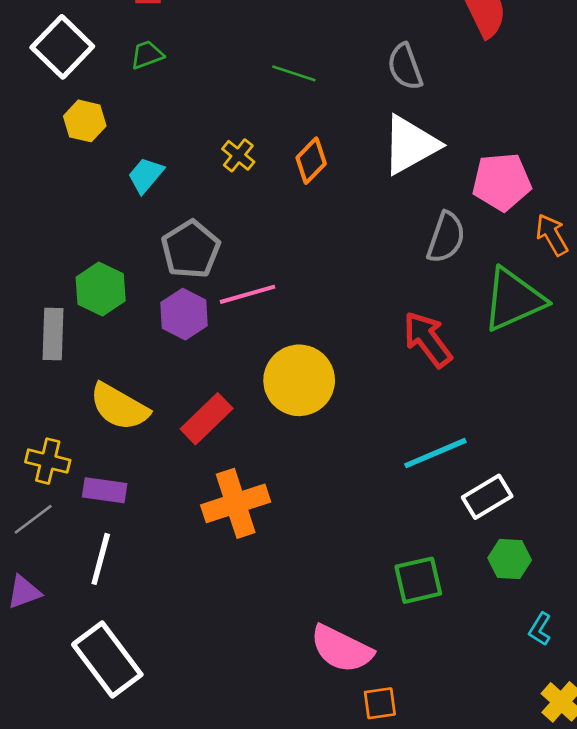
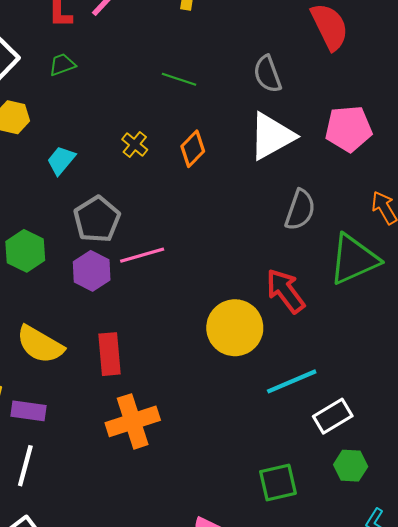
pink pentagon: (502, 182) -> (349, 129), moved
yellow circle: (299, 380) -> (235, 328), moved
red rectangle: (207, 419) -> (110, 354), turned -51

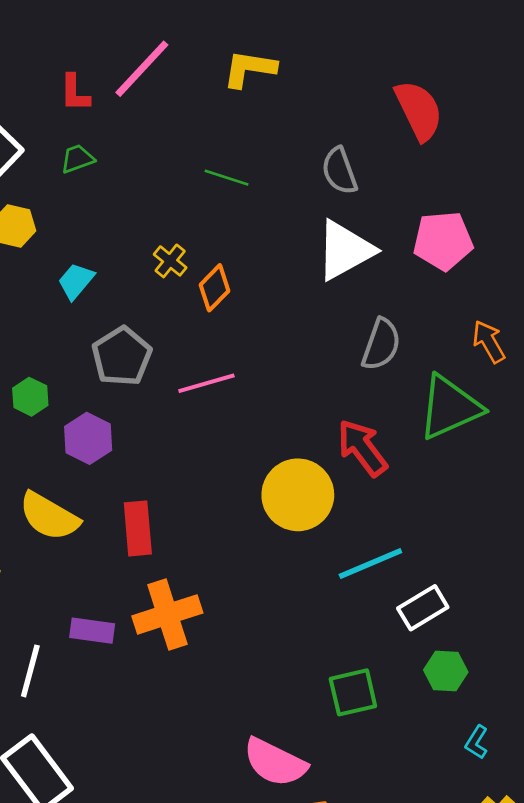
orange diamond: (193, 149) -> (214, 288), moved
green hexagon: (25, 251) -> (30, 397), size x0.7
pink line: (142, 255) -> (206, 383), moved
purple hexagon: (92, 271) -> (88, 438), moved
purple rectangle: (28, 411) -> (92, 631), moved

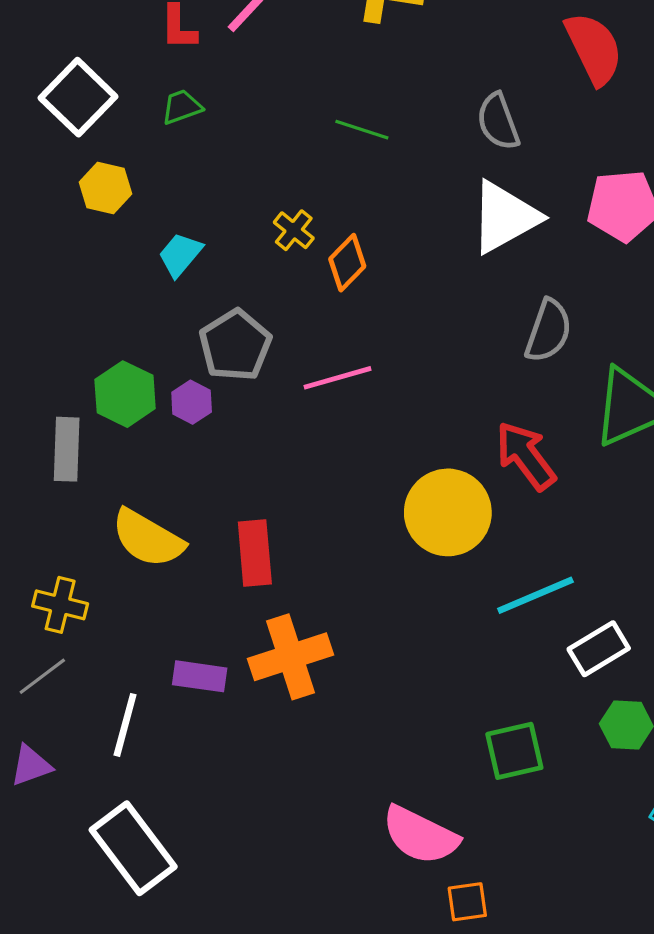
green hexagon: (30, 397) -> (125, 394), size x1.4
purple hexagon: (88, 438) -> (192, 402), moved, size x0.7

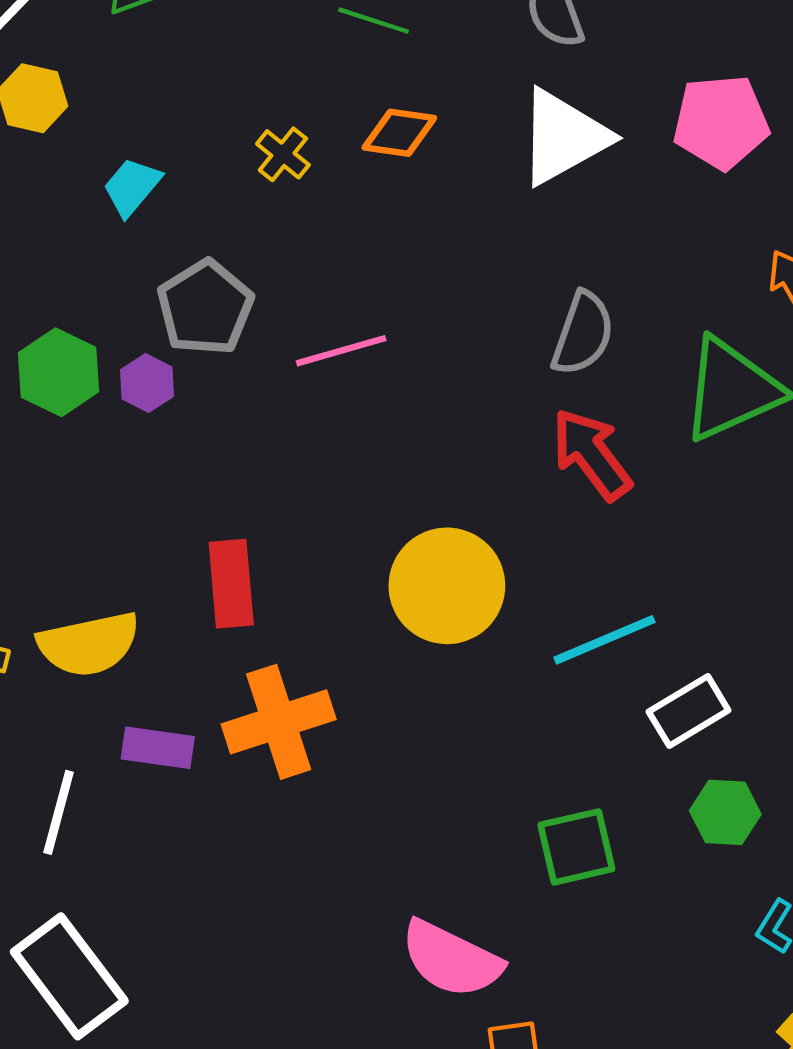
orange diamond: (347, 263) -> (399, 133), moved, turned 54
gray semicircle: (548, 331) -> (583, 333), moved
yellow circle: (448, 512) -> (447, 586), moved
yellow semicircle: (148, 538) -> (89, 644), moved, turned -42

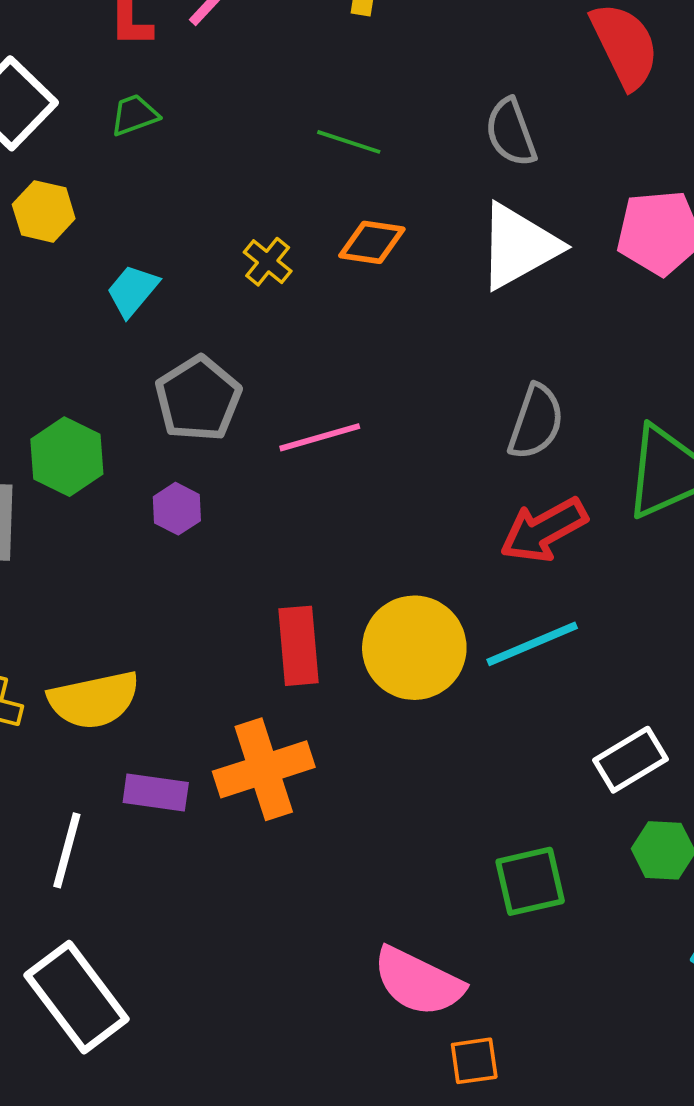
purple hexagon: (147, 383) -> (177, 509), moved
red arrow: (591, 454) -> (544, 530), turned -82
red rectangle: (231, 584) -> (299, 646), moved
cyan line: (604, 640) -> (532, 644), moved

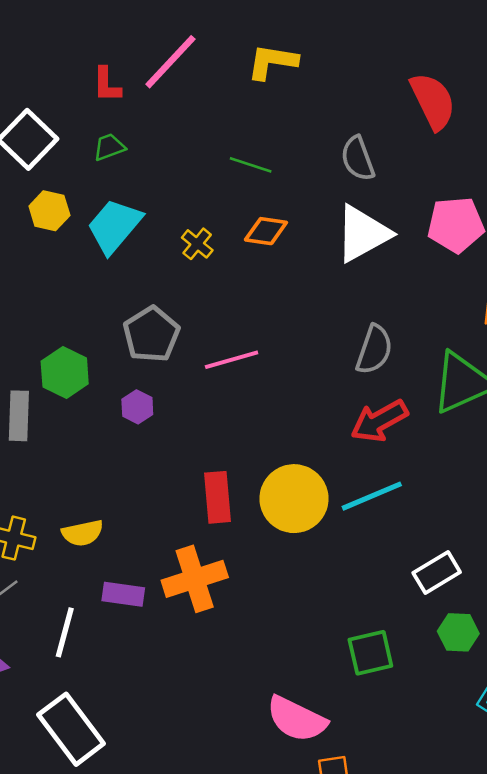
cyan trapezoid: (132, 291) -> (114, 226), moved, size x1.6
yellow semicircle: (94, 700) -> (83, 533), size x0.7

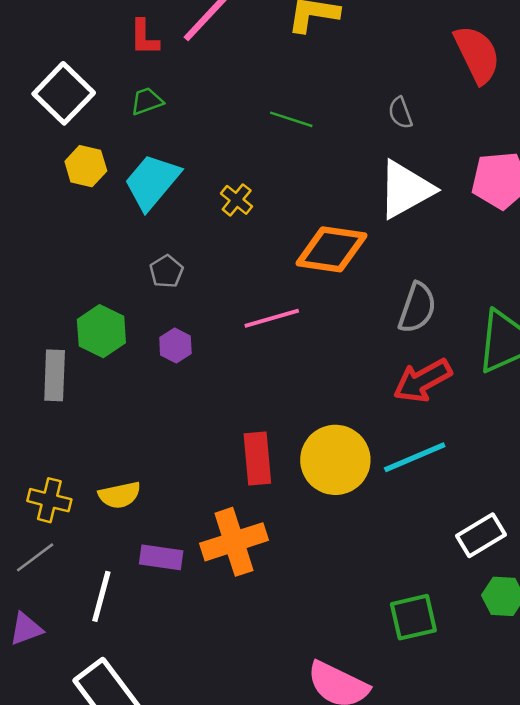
gray semicircle: (358, 158) -> (400, 113), size x0.7
orange diamond: (266, 231) -> (331, 249), moved, size x1.6
gray pentagon: (151, 334) -> (166, 271), moved, size x0.6
purple hexagon: (137, 407) -> (175, 346), moved

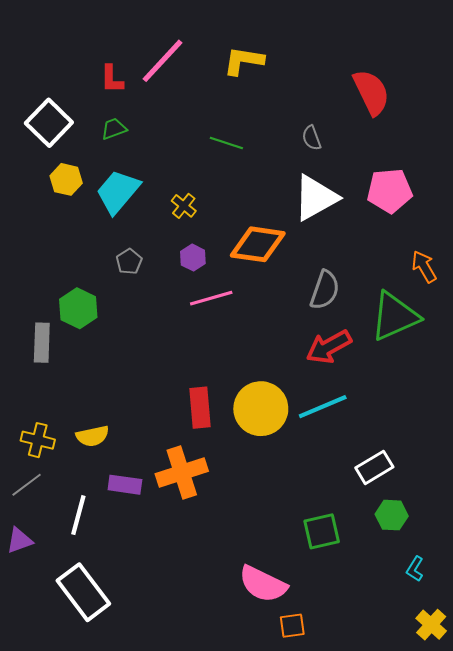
purple hexagon: (175, 346) -> (193, 258), moved

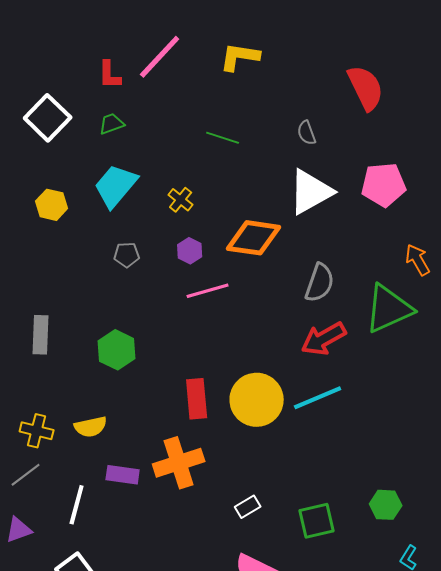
yellow hexagon: (66, 179) -> (52, 205), moved
gray pentagon: (129, 262) -> (127, 255), turned 30
green hexagon: (78, 308) -> (117, 350), moved
white rectangle: (374, 467) -> (248, 507), moved, size x0.7

